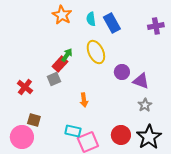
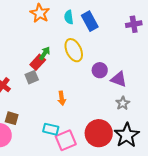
red circle: (121, 135) -> (99, 133), size x1.4

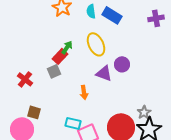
blue rectangle: (90, 21) -> (112, 15), turned -30
purple triangle: (119, 79) -> (104, 73), moved
gray star: (123, 103) -> (144, 112), moved

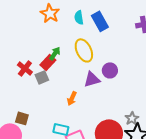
blue rectangle: (112, 15) -> (100, 21), turned 30
purple triangle: (104, 73) -> (92, 79), turned -36
red cross: (25, 79) -> (25, 68), moved
orange arrow: (84, 92) -> (72, 98), turned 32

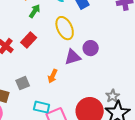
green arrow: (55, 53) -> (35, 11), moved
gray square: (42, 77) -> (23, 83), moved

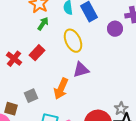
purple circle: (91, 48) -> (115, 29), moved
orange arrow: (53, 76) -> (61, 89), size x1.5

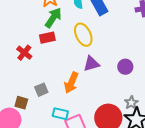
green arrow: (43, 24) -> (53, 18), size x1.5
purple circle: (115, 29) -> (125, 67), moved
red rectangle: (37, 53) -> (47, 38), moved, turned 35

